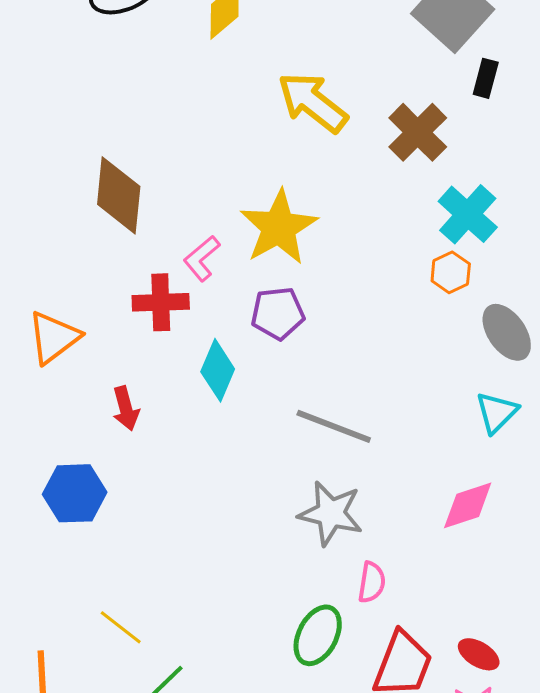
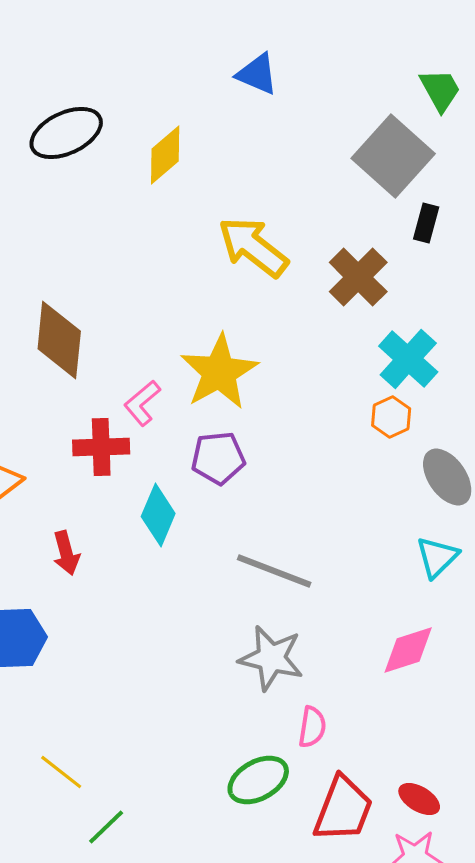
green ellipse: (318, 635) -> (258, 780), turned 34

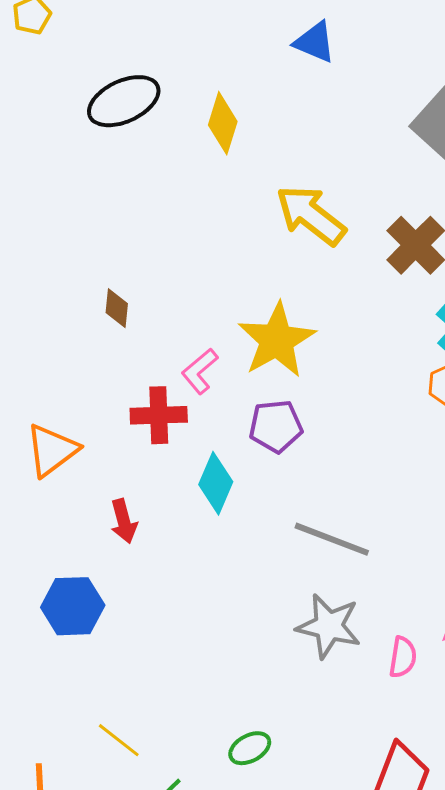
yellow diamond: (165, 155) -> (223, 123), turned -32
brown diamond: (59, 340) -> (117, 308), size x0.5
pink semicircle: (312, 727) -> (403, 657), moved
green ellipse: (258, 780) -> (250, 748), moved, size x0.7

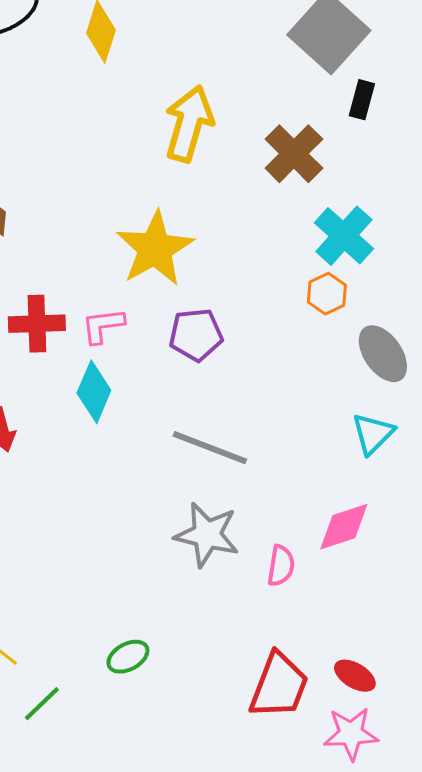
yellow arrow: (311, 215) -> (189, 124), turned 68
pink L-shape: (200, 371) -> (103, 326), moved, turned 33
purple pentagon: (276, 426) -> (196, 335), moved

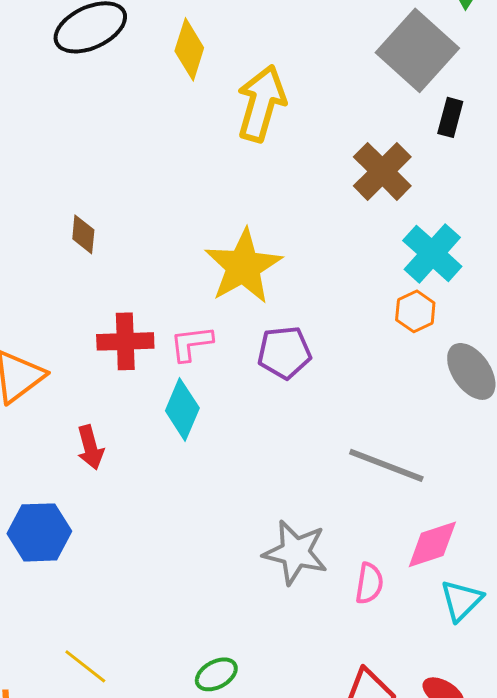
yellow arrow: (189, 124) -> (261, 103), moved
cyan triangle: (373, 434) -> (461, 600), moved
gray line: (210, 448) -> (386, 465), moved

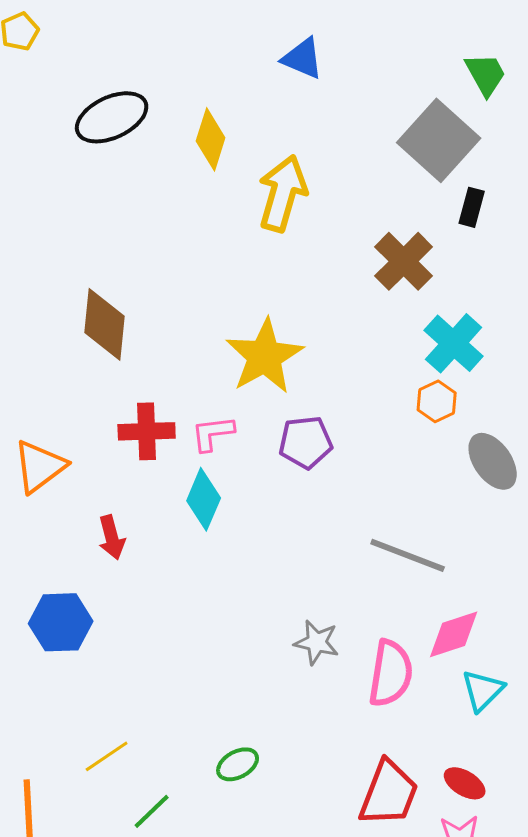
brown diamond: (83, 234) -> (105, 324), size x1.8
gray star: (295, 552) -> (317, 642), size x0.7
pink semicircle: (369, 583) -> (391, 673), size x1.6
yellow line: (85, 666) -> (107, 756), turned -72

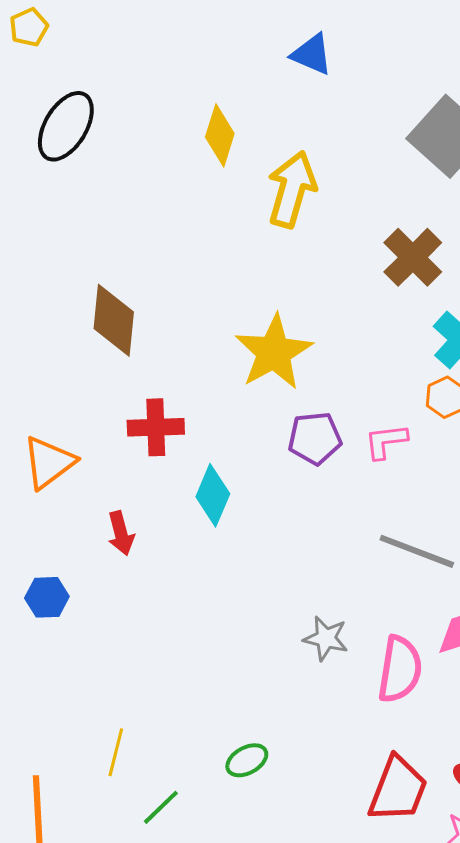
black ellipse: (112, 117) -> (66, 126), moved, turned -34
pink L-shape: (213, 433) -> (386, 441), moved
blue hexagon: (61, 622) -> (47, 597), moved, size x0.7
yellow line: (107, 756) -> (116, 752), turned -42

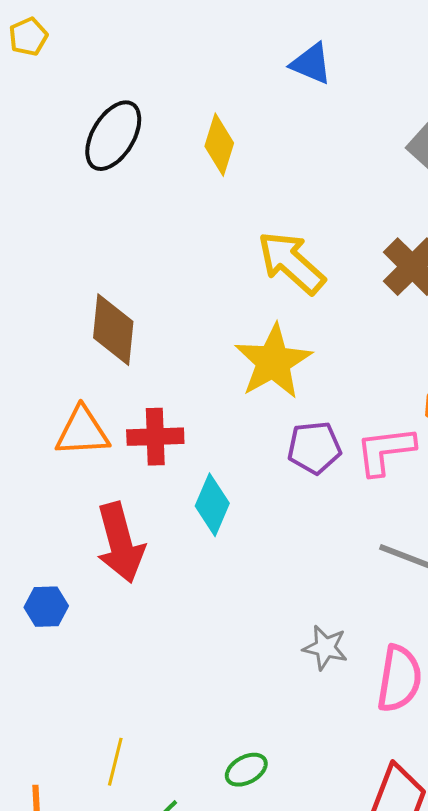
black ellipse: (66, 126) -> (113, 136), moved
yellow arrow: (292, 189) -> (291, 263), moved, turned -64
pink L-shape: (386, 441) -> (385, 451), size x1.4
orange triangle: (49, 462) -> (82, 432), moved, turned 34
red arrow: (121, 533) -> (120, 543), size x1.8

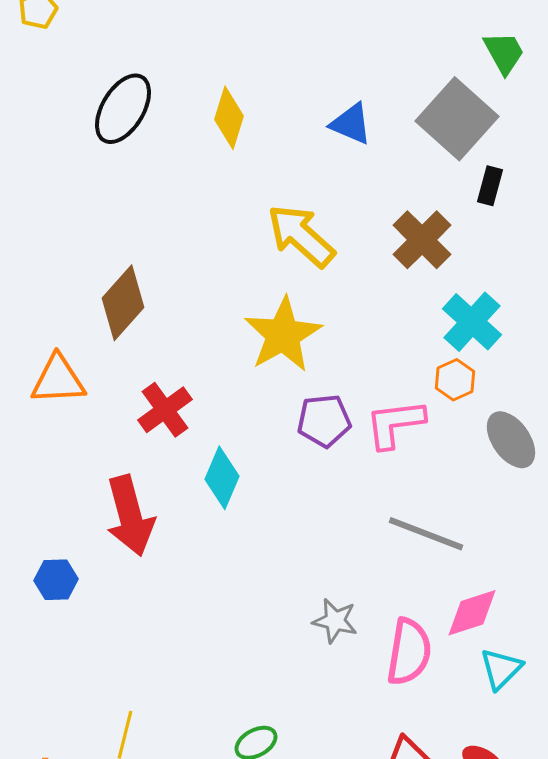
blue triangle: (311, 64) -> (351, 124), moved
brown diamond: (113, 330) -> (123, 303), turned 36
orange triangle: (82, 432) -> (58, 380), moved
red cross: (155, 437) -> (165, 410), turned -34

